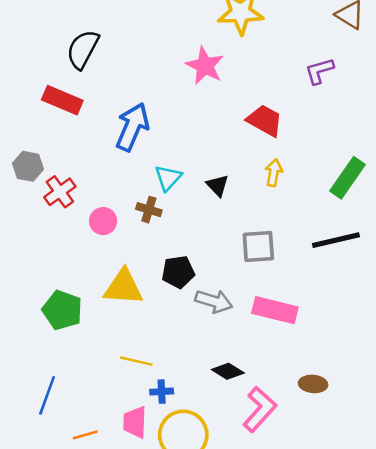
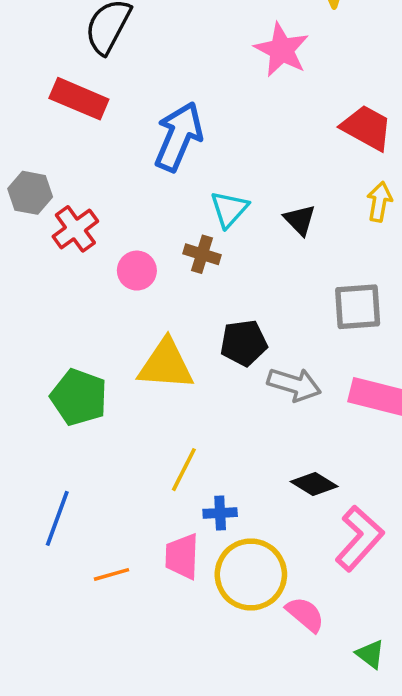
yellow line: (136, 361) -> (184, 470), turned -76

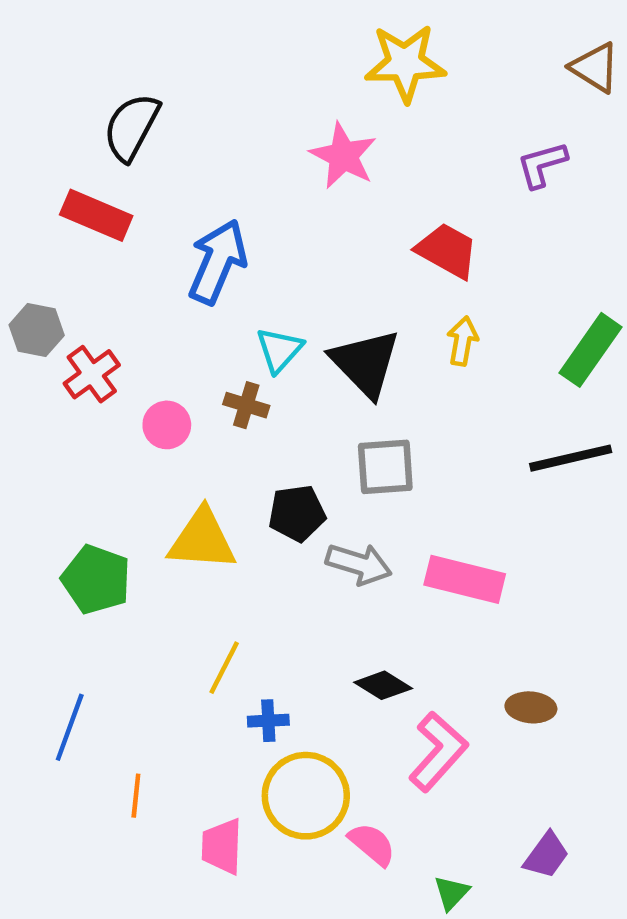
black triangle: (300, 220) -> (365, 363), size x1.8
gray square: (358, 307) -> (385, 467), moved
pink trapezoid: (182, 556) -> (222, 846), moved
orange line: (112, 574) -> (136, 796), turned -68
green triangle: (370, 654) -> (451, 893), turned 36

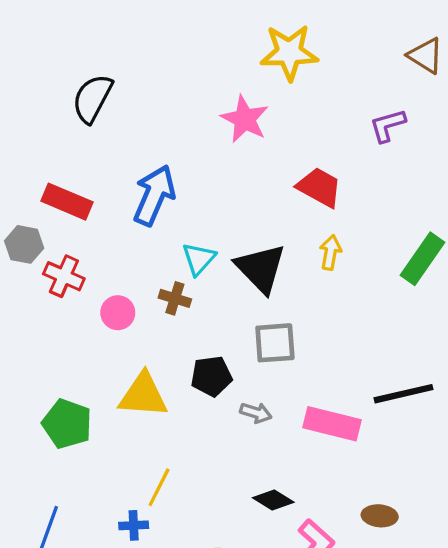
red rectangle: (96, 215) -> (67, 202), moved
red cross: (92, 374) -> (64, 276), turned -30
black line: (571, 458) -> (403, 394), moved
gray arrow: (359, 564) -> (256, 413), size x0.7
blue cross: (268, 721) -> (134, 525), moved

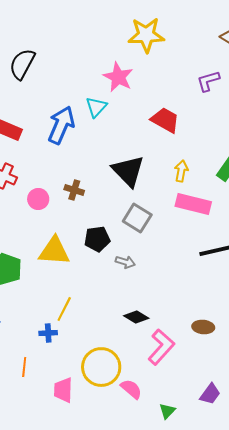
yellow arrow: (330, 252) -> (181, 171), moved
cyan triangle: (199, 259) -> (96, 107), moved
gray square: (275, 343) -> (137, 218), turned 36
pink rectangle: (332, 424) -> (193, 204), moved

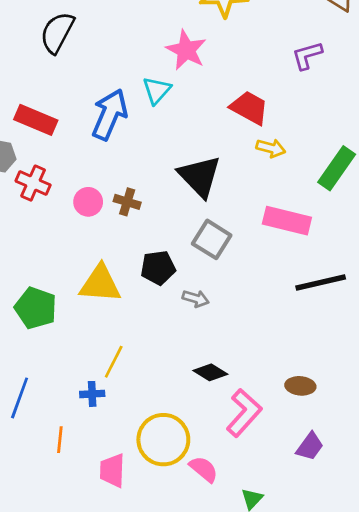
yellow arrow: (181, 171) -> (271, 148), moved, turned 95
pink circle: (38, 199) -> (88, 202), moved
purple trapezoid: (210, 394) -> (310, 446), moved

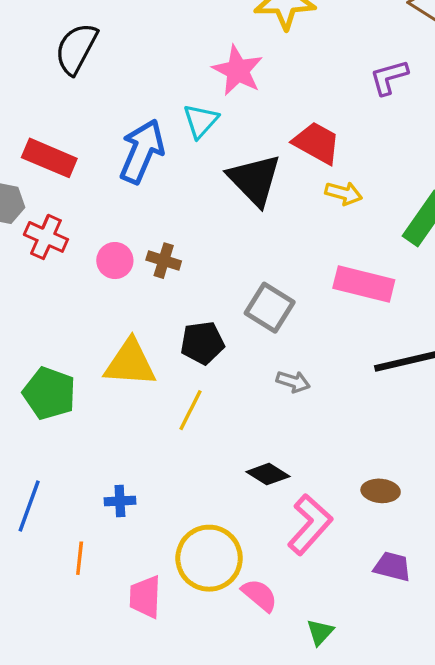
black triangle: (200, 176) -> (254, 180), moved
gray arrow: (196, 299) -> (293, 382), moved
yellow line: (114, 362) -> (191, 410), moved
purple trapezoid: (310, 446) -> (392, 567), turned -112

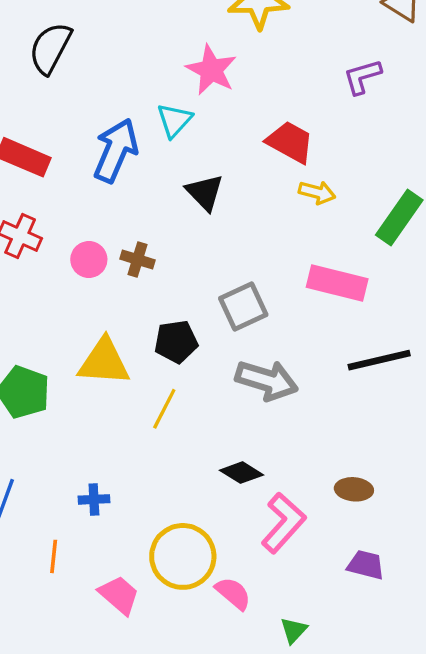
black triangle: (254, 180) -> (205, 192), moved, size x0.7
gray square: (270, 308) -> (243, 306), turned 33
gray arrow: (293, 382) -> (267, 380), size x1.8
pink trapezoid: (145, 597) -> (119, 595), turned 129

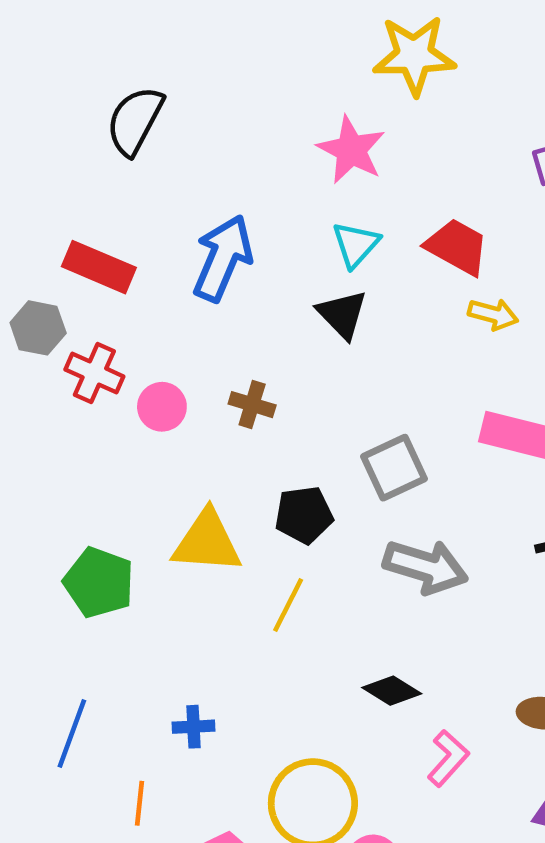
cyan triangle: (174, 120) -> (356, 245), moved
pink circle: (89, 259) -> (162, 407), moved
pink L-shape: (283, 523) -> (448, 758), size x0.7

